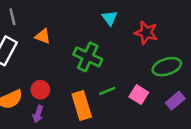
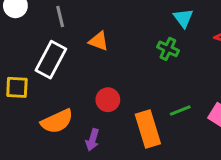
green cross: (88, 57) -> (168, 49), moved, size x0.6
red circle: (40, 90) -> (108, 100), moved

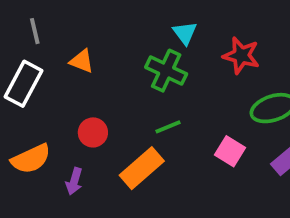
green cross: (168, 49) -> (166, 71), size x1.5
green line: (180, 110) -> (168, 127), moved
orange rectangle: (148, 129) -> (142, 168), turned 66

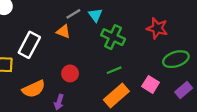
gray line: (35, 31) -> (73, 14), moved, turned 72
cyan triangle: (185, 33) -> (95, 15), moved
orange rectangle: (142, 168) -> (116, 96), moved

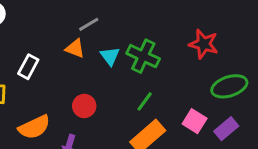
cyan triangle: (95, 15) -> (110, 56), moved
white rectangle: (29, 45) -> (28, 67), size x0.7
green line: (114, 70) -> (145, 101), turned -32
purple rectangle: (184, 90) -> (226, 129), moved

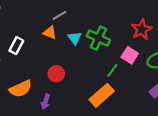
red star: (204, 44) -> (142, 29), turned 30
green line: (145, 101) -> (112, 70), moved
pink square: (195, 121) -> (130, 55), moved

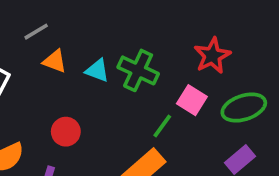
gray line: (60, 15) -> (36, 32), moved
cyan triangle: (75, 38) -> (97, 70), turned -32

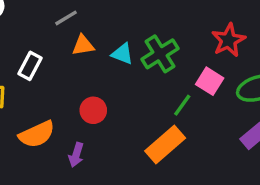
orange triangle: (55, 61) -> (83, 45), turned -30
green cross: (138, 70) -> (160, 54), turned 33

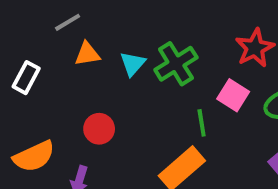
cyan triangle: (122, 54) -> (133, 64), turned 50
green line: (182, 105) -> (202, 123), turned -45

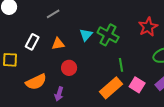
orange triangle: (87, 54) -> (58, 44), moved
green cross: (176, 64) -> (108, 35), turned -30
pink square: (233, 95) -> (137, 85), moved

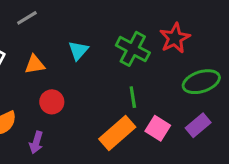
green cross: (108, 35) -> (133, 49), moved

